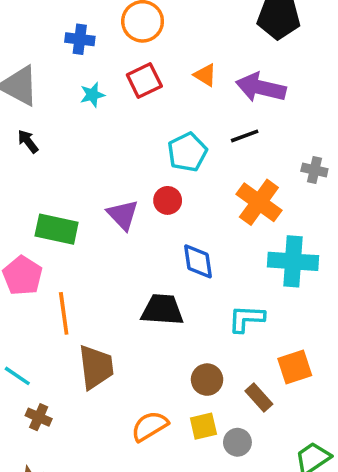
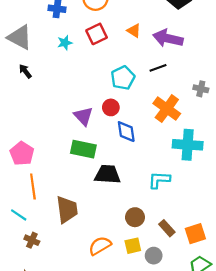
green rectangle: (57, 229) -> (83, 149), moved
blue diamond: (198, 261) -> (126, 132), moved
orange line: (64, 313) -> (33, 186), moved
orange square: (295, 367) -> (195, 234), moved

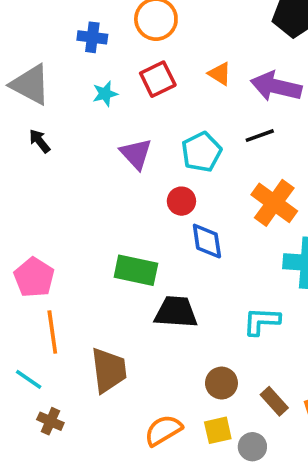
purple triangle: (83, 116) -> (136, 154), moved

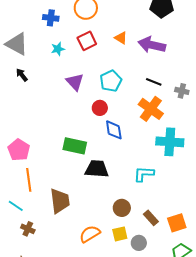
black line: (260, 136) -> (154, 82), moved, turned 42

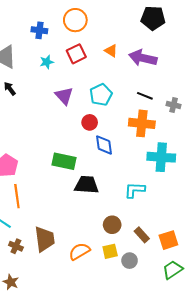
orange cross: (151, 109) -> (142, 123), turned -30
brown trapezoid: (60, 201) -> (45, 239), moved

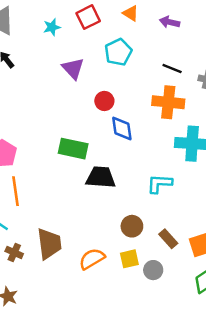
purple arrow: (143, 58) -> (170, 22), size x0.6
cyan pentagon: (101, 95) -> (118, 52), moved

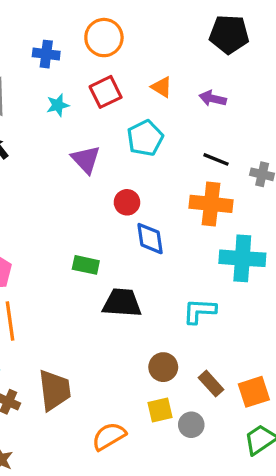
green rectangle: (73, 149) -> (86, 265), size x0.7
orange semicircle: (92, 259) -> (109, 436), moved

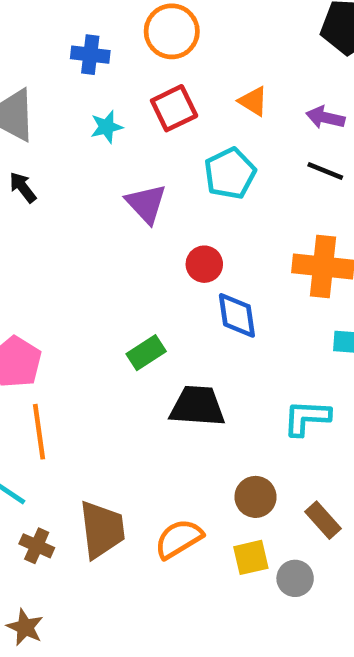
black line: (216, 159) -> (325, 171), moved
green rectangle: (86, 265) -> (146, 353), turned -45
orange semicircle: (109, 436) -> (179, 539), moved

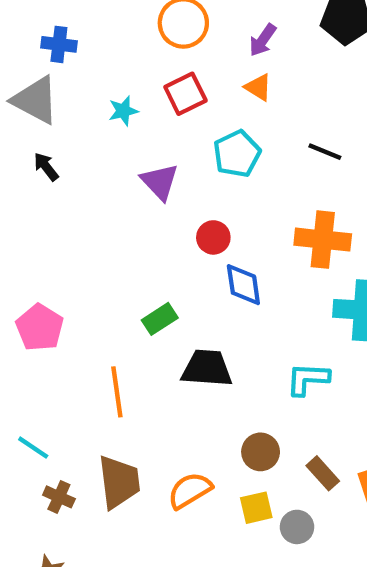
blue cross: (90, 55) -> (59, 44), moved
purple arrow: (325, 118) -> (263, 40), moved, turned -68
orange line: (39, 432) -> (117, 392), moved

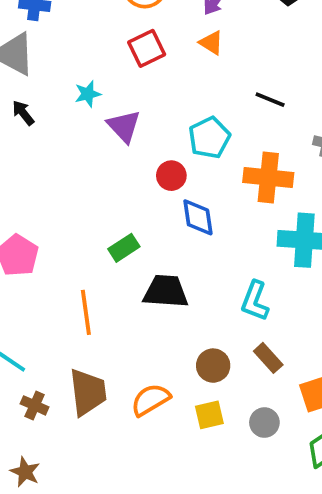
cyan star: (123, 111) -> (88, 94), moved
cyan pentagon: (237, 154) -> (209, 138), moved
cyan L-shape: (308, 379) -> (255, 301), turned -72
brown rectangle: (323, 473) -> (268, 358), moved
gray circle: (297, 527) -> (264, 423), moved

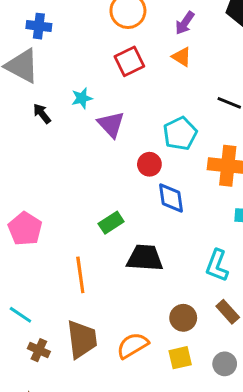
black arrow: (23, 113) -> (42, 114), moved

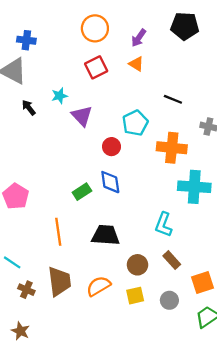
blue diamond: (171, 198) -> (110, 182), moved
black trapezoid: (145, 258) -> (106, 235), moved

